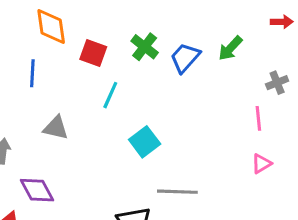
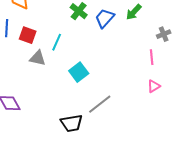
red square: (93, 53) -> (28, 35), moved
gray triangle: (56, 128) -> (38, 58), moved
gray line: (177, 192) -> (100, 104), turned -40

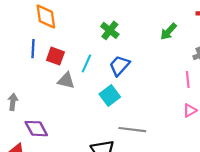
blue trapezoid: (105, 18) -> (119, 66), moved
gray line: (100, 104) -> (132, 130), turned 45

